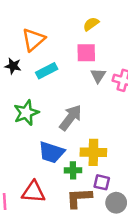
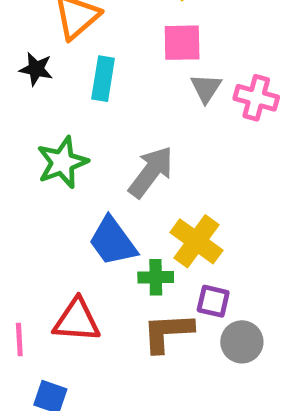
cyan rectangle: (47, 71) -> (103, 79), turned -54
blue trapezoid: (51, 152) -> (113, 241), turned 36
yellow cross: (93, 152) -> (196, 241), turned 35

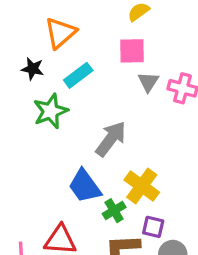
cyan rectangle: (103, 79) -> (78, 75), turned 44
green star: (62, 162) -> (51, 111), moved
green cross: (156, 277) -> (114, 211), turned -30

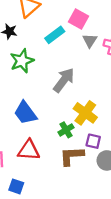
pink square: (132, 51) -> (78, 19), turned 30
cyan rectangle: (78, 75) -> (55, 35), moved
blue trapezoid: (85, 186) -> (25, 113), moved

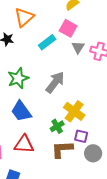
green star: (22, 61) -> (18, 78), moved

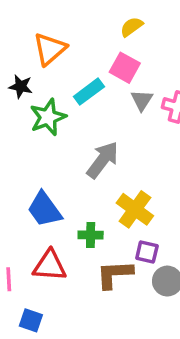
green star: (18, 78) -> (48, 117), moved
green cross: (57, 126) -> (91, 235), moved, turned 32

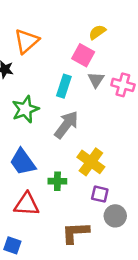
yellow semicircle: (132, 27) -> (97, 32), moved
cyan rectangle: (89, 92) -> (64, 86), moved, turned -35
green star: (48, 117) -> (25, 109), moved
brown L-shape: (114, 274) -> (75, 233), moved

